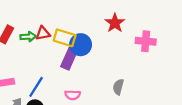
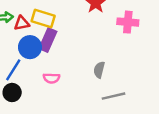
red triangle: (43, 33) -> (22, 23), moved
blue circle: (81, 45) -> (30, 47), moved

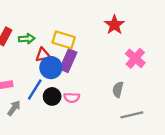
pink cross: (128, 22) -> (135, 58), moved, turned 36
red triangle: (22, 23) -> (43, 55), moved
black circle: (12, 92) -> (52, 96), moved

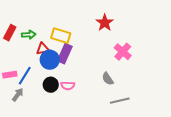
blue line: (35, 90) -> (25, 76), moved
gray semicircle: (118, 90) -> (108, 79), turned -48

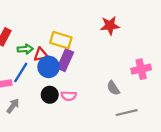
red star: (105, 23) -> (110, 26), turned 30
green arrow: (29, 35) -> (25, 49), moved
pink cross: (123, 52) -> (141, 69), moved, turned 36
blue line: (25, 76) -> (21, 72), moved

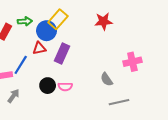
yellow rectangle: (61, 40) -> (58, 19), moved, turned -66
green arrow: (25, 49) -> (25, 21), moved
blue circle: (49, 67) -> (47, 31), moved

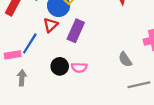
red triangle: (39, 48) -> (51, 25), turned -32
gray arrow: (13, 96) -> (22, 78), turned -32

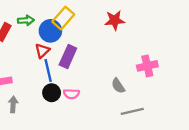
blue line: (30, 43) -> (48, 71), moved, turned -45

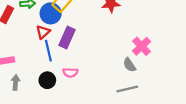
pink cross: (147, 66) -> (141, 46), turned -30
gray semicircle: (118, 86) -> (129, 65), moved
black circle: (52, 93) -> (47, 80), moved

